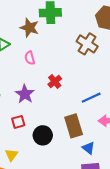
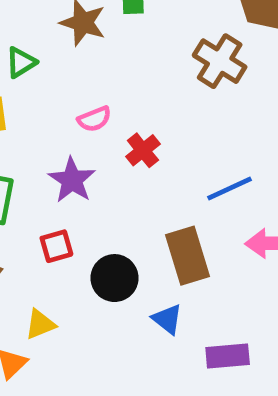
pink semicircle: (30, 58) -> (94, 119), moved, turned -96
blue triangle: (88, 148) -> (167, 319), moved
yellow triangle: (11, 155) -> (40, 324), turned 32

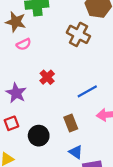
pink semicircle: (94, 119) -> (24, 44), moved
brown rectangle: (188, 256) -> (71, 123), size x0.7
blue triangle: (167, 319) -> (76, 152), moved

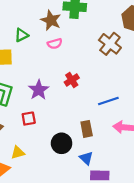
black circle: (39, 136) -> (62, 143), moved

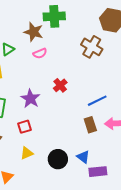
brown rectangle: (87, 129) -> (90, 125), moved
black circle: (62, 143) -> (58, 159), moved
yellow triangle: (18, 153) -> (27, 153), moved

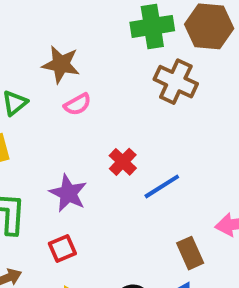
green cross: (54, 16) -> (152, 26), moved
blue line: (97, 101) -> (162, 186), moved
brown rectangle: (90, 125) -> (190, 253), moved

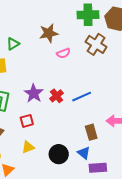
brown star: (61, 64) -> (49, 33), moved, turned -30
pink semicircle: (78, 104) -> (63, 53), moved
red cross: (123, 162) -> (57, 96), moved

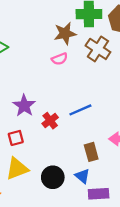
brown star: (49, 33) -> (65, 33), moved
red cross: (57, 96) -> (50, 121), moved
yellow triangle: (28, 147) -> (17, 169), size x1.5

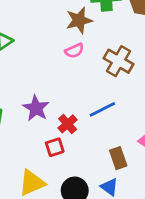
brown cross: (98, 49) -> (118, 61), moved
red square: (16, 138) -> (55, 147), moved

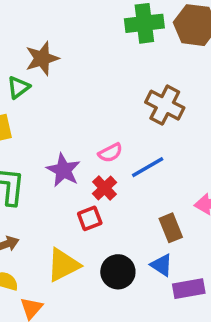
brown star: (79, 20) -> (42, 58), moved
pink semicircle: (74, 51) -> (110, 153), moved

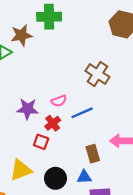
green cross: (144, 23) -> (49, 17), moved
purple star: (63, 170) -> (27, 109), turned -30
red square: (90, 218) -> (41, 142), turned 35
blue triangle: (162, 265) -> (84, 177), turned -42

